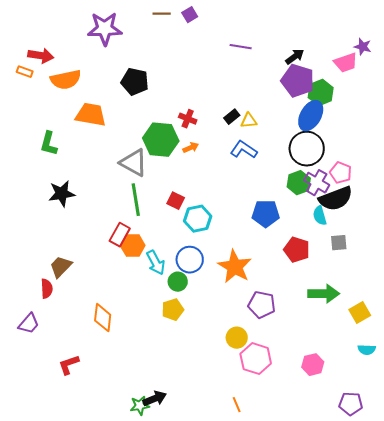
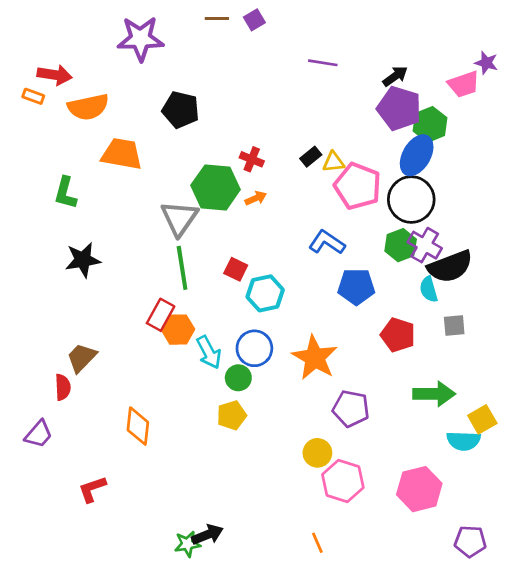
blue L-shape: (244, 150) -> (327, 242), moved
gray triangle: (134, 163) -> (179, 218), turned 36
pink pentagon: (341, 173) -> (358, 186), moved, size x1.6
cyan semicircle: (367, 350) -> (464, 441), moved, size x1.4
pink hexagon: (313, 365) -> (419, 489), size x1.5

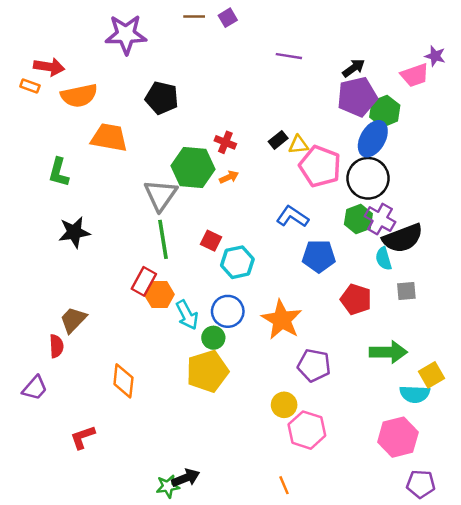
purple pentagon: (399, 108) -> (357, 97), turned -30
yellow pentagon: (232, 415) -> (207, 371), size x1.6
pink hexagon: (419, 489) -> (398, 437), moved

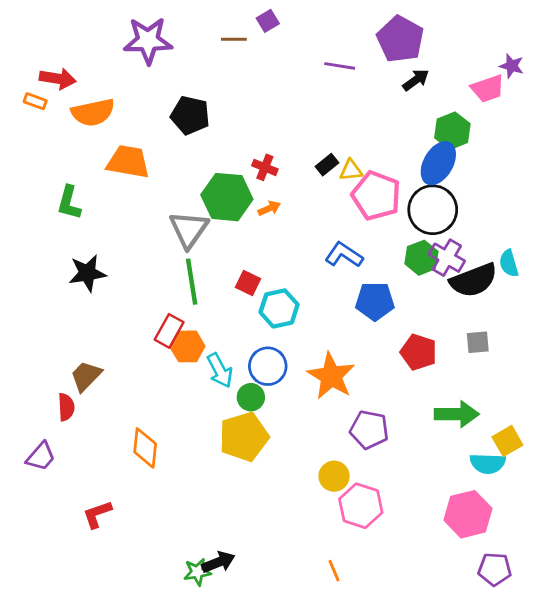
brown line: (194, 16) -> (234, 39), moved
purple pentagon: (357, 97) -> (400, 39), moved, turned -30
cyan semicircle: (384, 259) -> (509, 263), moved

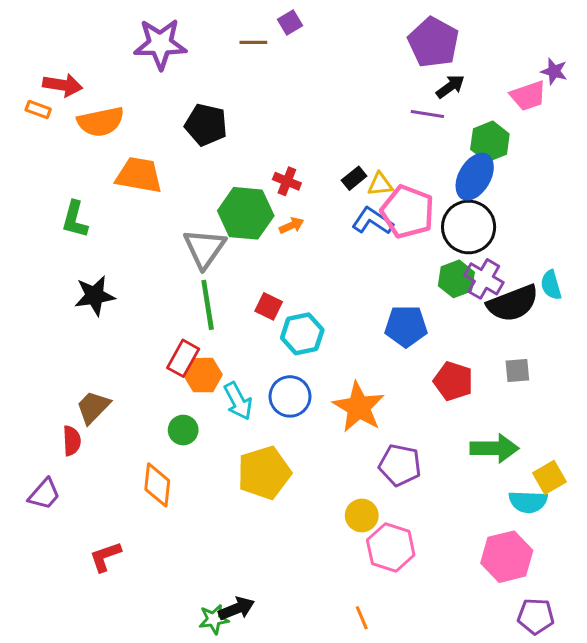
purple line: (340, 66) -> (427, 114), moved
blue L-shape: (344, 255) -> (372, 221), moved
green circle: (251, 397) -> (183, 430), moved

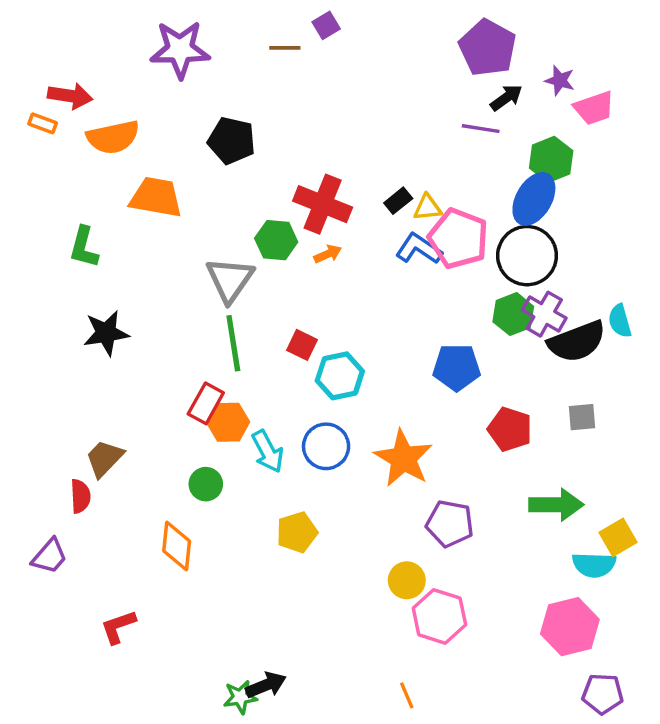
purple star: (554, 71) -> (560, 80), moved
red cross: (287, 181) -> (323, 204), size x1.8
green hexagon: (246, 213) -> (276, 240), size x0.7
yellow pentagon: (264, 473) -> (297, 532), size x0.7

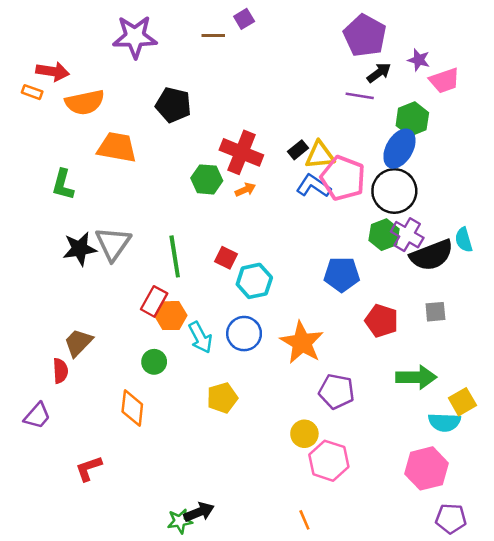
yellow triangle: (427, 208) -> (320, 155), size x1.4
gray triangle: (230, 280) -> (113, 244), moved

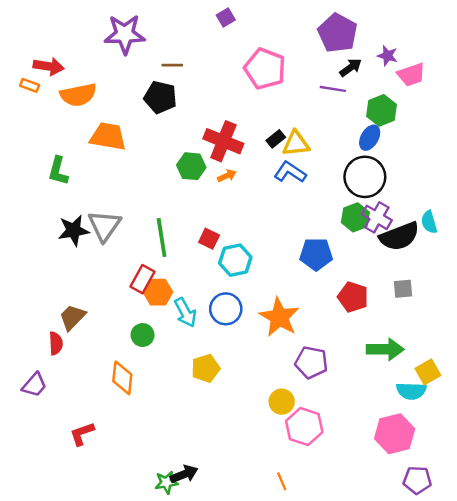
brown line: (213, 36) -> (172, 65), moved
blue ellipse: (399, 149) -> (370, 138), size x0.7
pink pentagon: (343, 178) -> (265, 69), moved

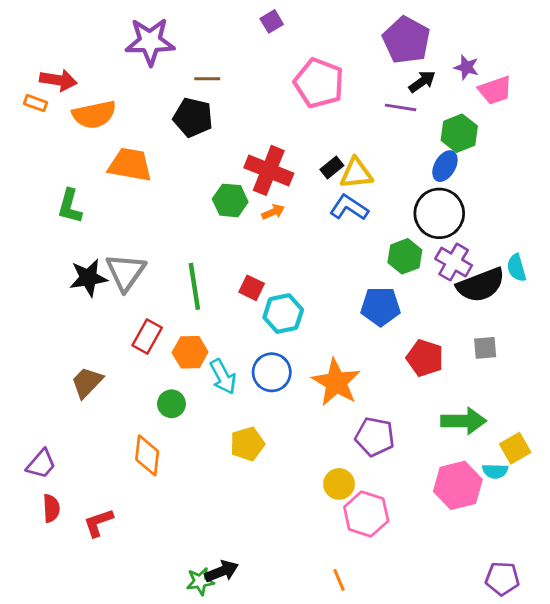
green hexagon: (355, 217) -> (405, 256), moved
red rectangle: (143, 279) -> (147, 336), moved
red semicircle: (56, 343) -> (51, 508), moved
cyan semicircle: (411, 391) -> (495, 471), size x0.7
pink hexagon: (395, 434) -> (458, 485), moved

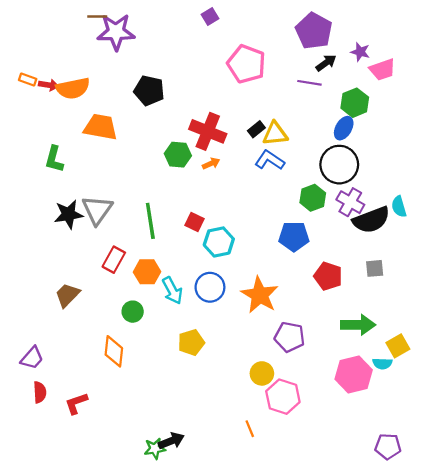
brown line: (207, 79) -> (97, 16), moved
red arrow: (58, 80) -> (49, 85), moved, size x0.7
orange line: (339, 580) -> (250, 429), moved

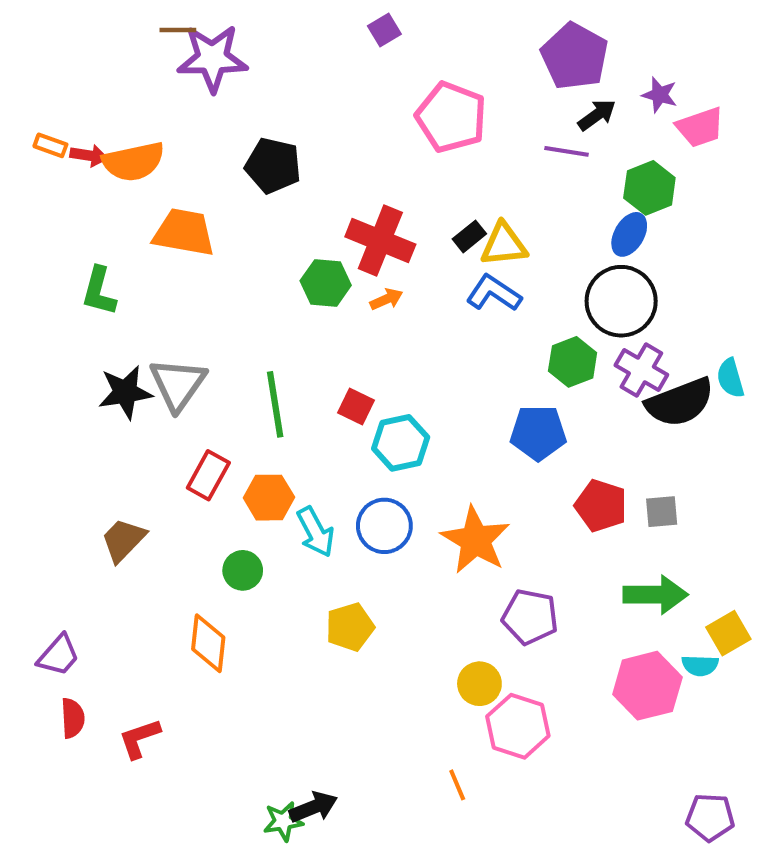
gray square: (375, 268) -> (662, 512), moved

